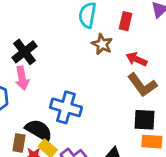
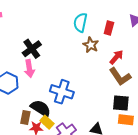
red arrow: (137, 59) -> (116, 57), turned 105

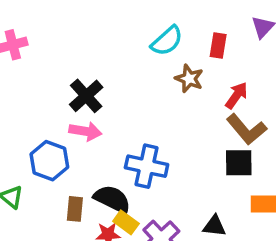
cyan semicircle: (80, 22) -> (167, 41), turned -138
pink arrow: (29, 69) -> (85, 131), turned -66
black square: (121, 103) -> (239, 163), moved
brown rectangle: (25, 117) -> (75, 209), moved

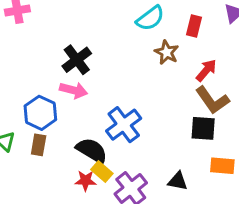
blue cross: (147, 166) -> (124, 125), turned 36
brown rectangle: (75, 209) -> (39, 145), moved

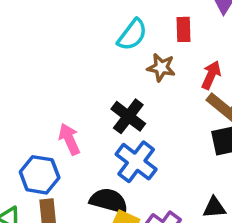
black cross: (77, 60) -> (128, 116), moved
pink arrow: (74, 90) -> (69, 139), turned -112

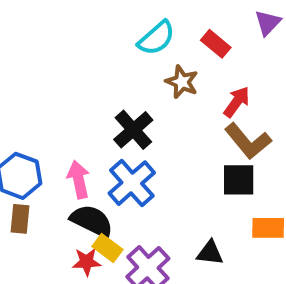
red rectangle: (183, 29) -> (216, 44), turned -60
pink arrow: (69, 139) -> (79, 180), moved

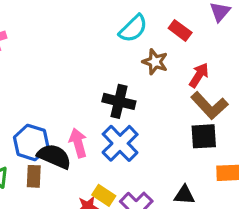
black cross: (133, 130) -> (119, 101), turned -32
black semicircle: (92, 221) -> (54, 156), moved

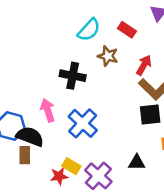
black cross: (119, 101) -> (73, 76), moved
pink arrow: (78, 143) -> (48, 110), moved
brown rectangle: (34, 176) -> (25, 155), moved

